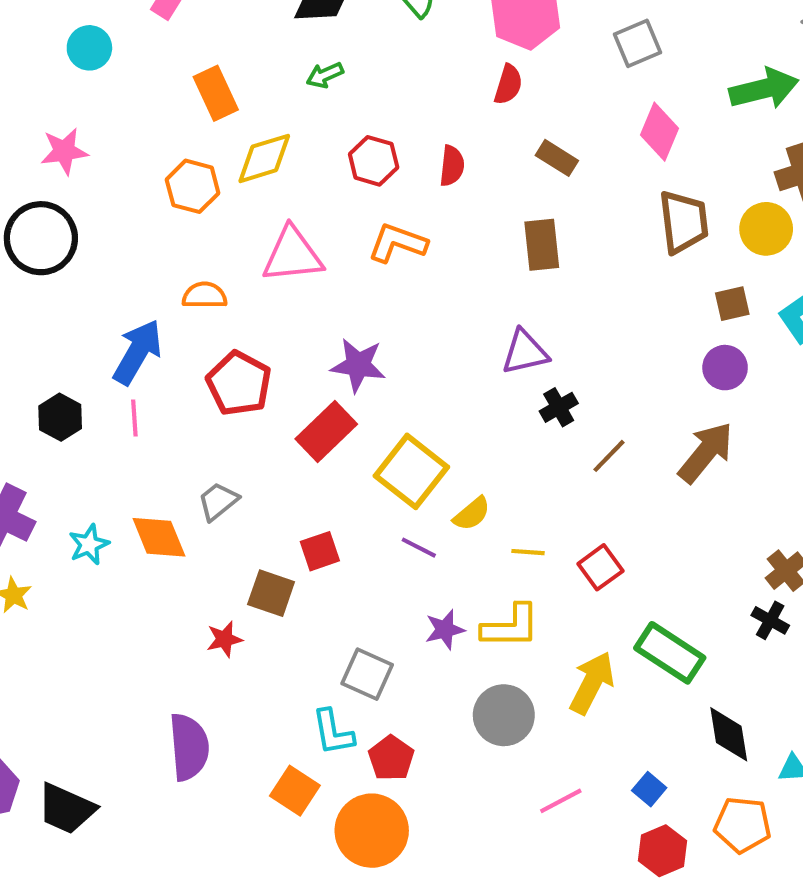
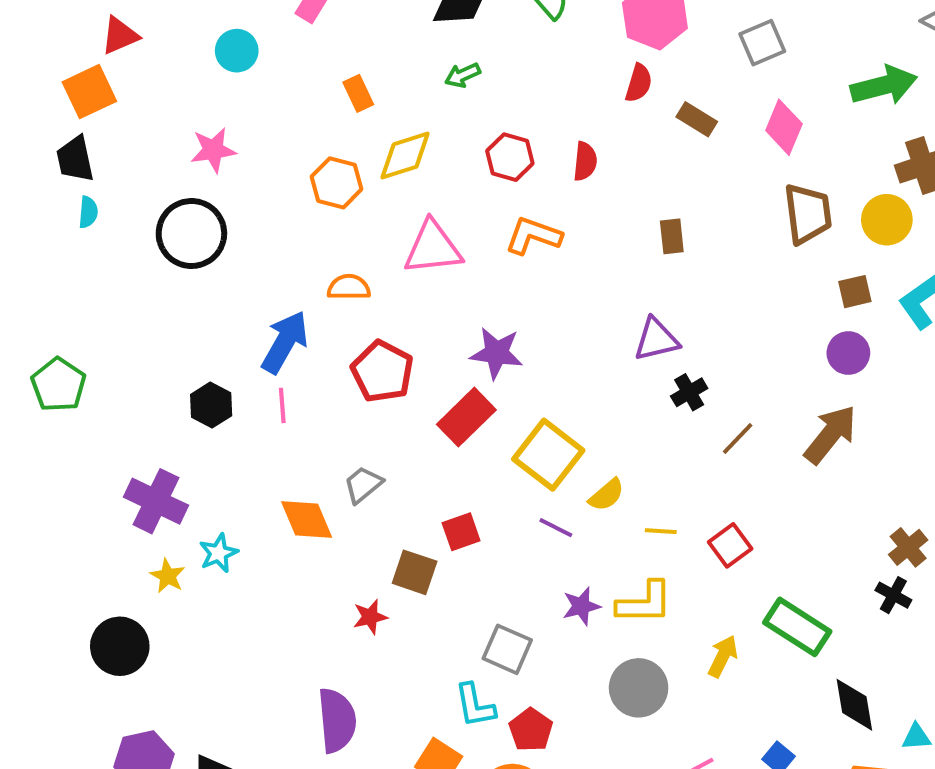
orange rectangle: (216, 93) -> (358, 93), size x0.7
brown rectangle: (557, 158) -> (697, 119), moved
brown rectangle: (542, 245) -> (672, 236), size x0.7
cyan star: (89, 544) -> (218, 553), moved
yellow arrow: (592, 683) -> (723, 656), size x0.7

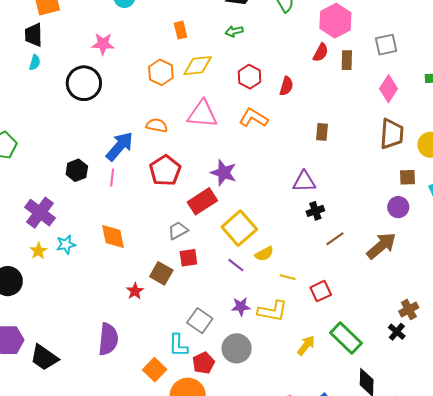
brown rectangle: (697, 119) -> (347, 60), moved, turned 48
gray trapezoid: (363, 485) -> (178, 231), moved
red star: (370, 617) -> (135, 291), turned -30
gray circle: (639, 688) -> (237, 348), moved

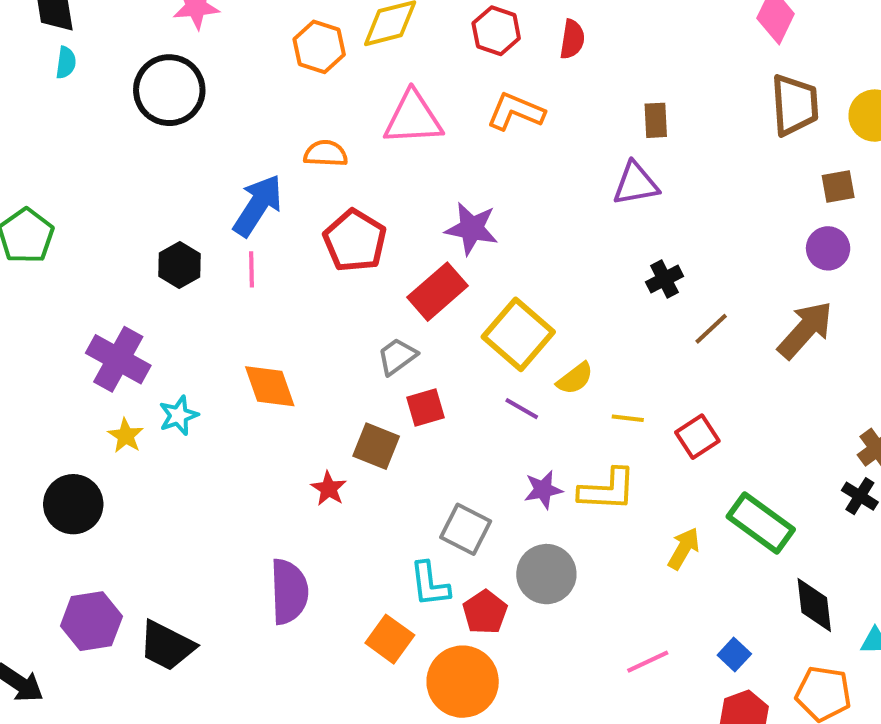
purple triangle: (304, 182) -> (636, 184), moved

